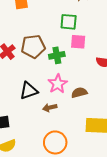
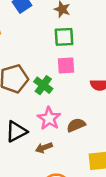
green square: (69, 22) -> (64, 37), moved
green cross: (57, 55) -> (43, 85), turned -35

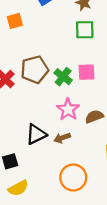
pink square: (66, 66) -> (86, 72), moved
black triangle: (16, 131) -> (36, 134), moved

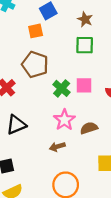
orange square: (15, 21) -> (36, 31), moved
brown pentagon: (35, 70) -> (35, 65), moved, turned 30
black triangle: (36, 134) -> (16, 125), moved

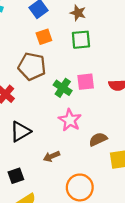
orange square: (36, 31) -> (44, 37), moved
brown semicircle: (89, 128) -> (98, 139), moved
brown arrow: (57, 147) -> (51, 156), moved

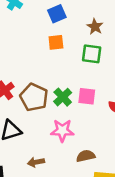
brown pentagon: (32, 66) -> (34, 97), moved
pink star: (70, 120) -> (62, 131), turned 30

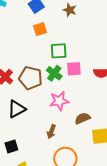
green square: (92, 54) -> (59, 51), moved
brown arrow: (36, 162) -> (51, 132), moved, turned -48

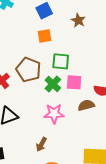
brown pentagon: (30, 78) -> (29, 70), moved
brown semicircle: (82, 118) -> (86, 105), moved

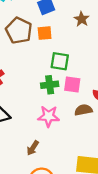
brown pentagon: (29, 70) -> (19, 31), moved
green cross: (53, 84) -> (50, 85), turned 35

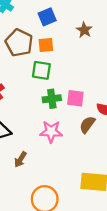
green square: (60, 61) -> (41, 70), moved
brown semicircle: (83, 110) -> (87, 125), turned -42
brown arrow: (33, 148) -> (20, 159), moved

